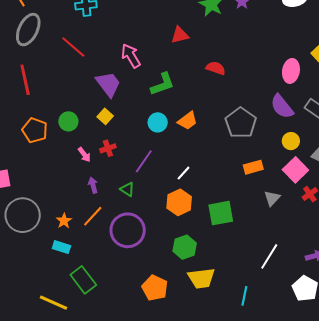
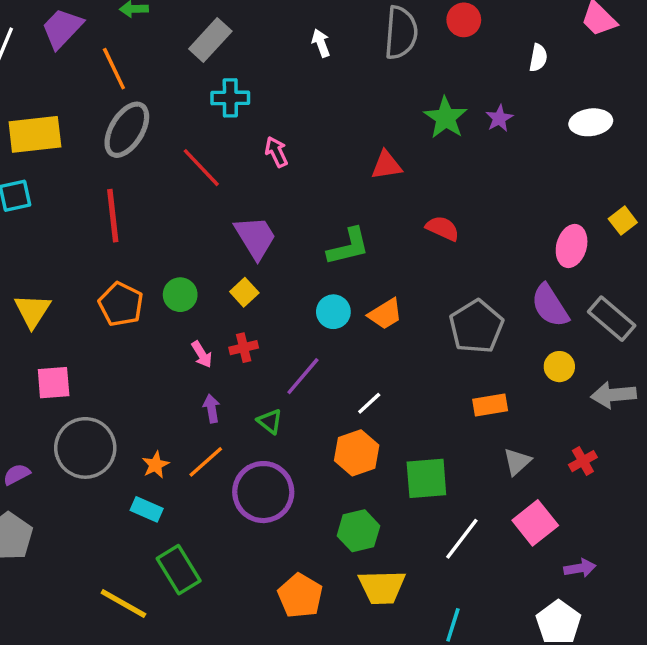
pink arrow: (131, 56) -> (276, 152), moved, size x0.7
pink square: (295, 170) -> (535, 523), moved
white line: (269, 256) -> (462, 539), moved

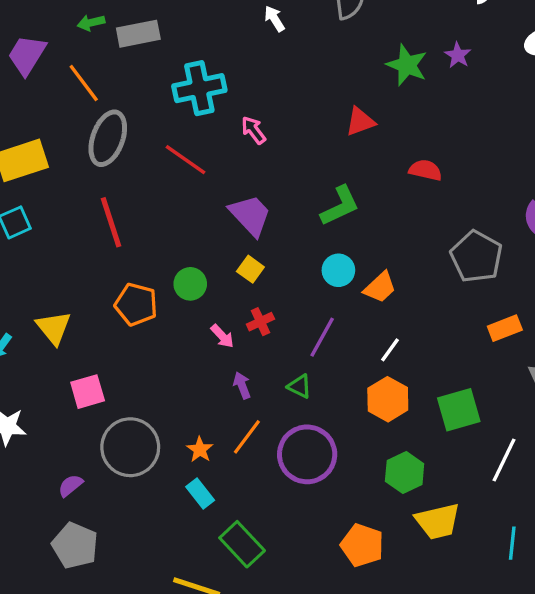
gray rectangle: (210, 40) -> (138, 34), moved, turned 48
cyan cross: (230, 98) -> (199, 88), size x1.4
orange trapezoid: (385, 314) -> (380, 287), moved
cyan rectangle: (147, 509) -> (200, 493), turned 40

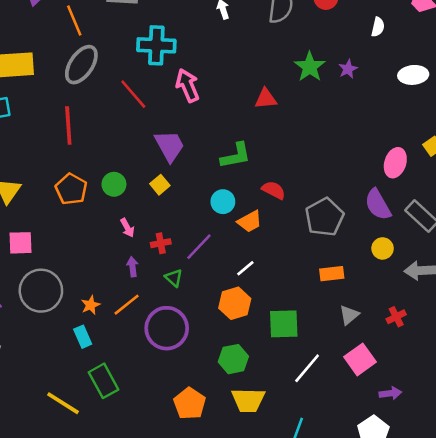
pink arrow: (253, 130) -> (188, 85), size x1.5
red semicircle: (425, 170) -> (274, 190), moved
red cross: (260, 322) -> (161, 243), moved

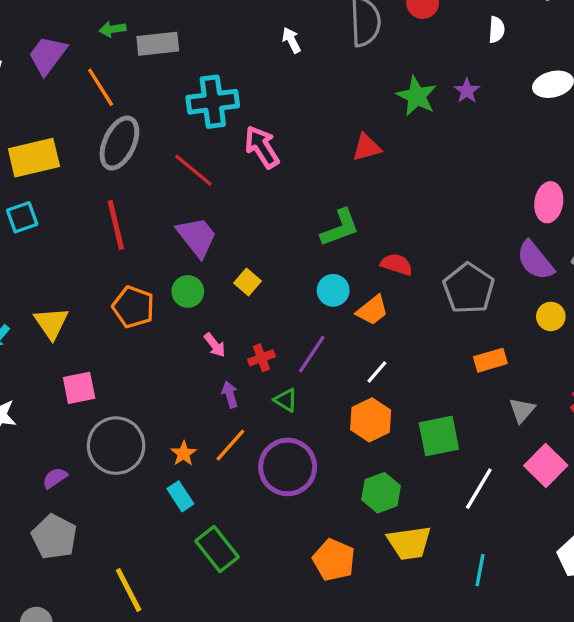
purple trapezoid: (170, 146) -> (197, 237), moved
yellow line: (63, 403) -> (129, 590), moved, turned 40

